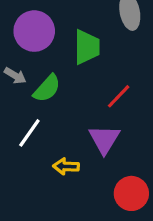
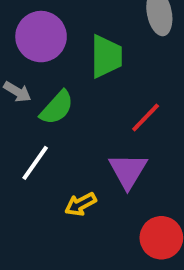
yellow arrow: (66, 166) -> (80, 204), turned -30

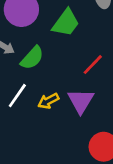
green trapezoid: (106, 56) -> (66, 23), turned 36
yellow arrow: (80, 204) -> (48, 101), moved

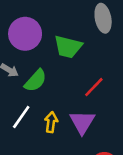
green trapezoid: (66, 23) -> (68, 47), turned 68
yellow arrow: (48, 101) -> (51, 122), turned 126

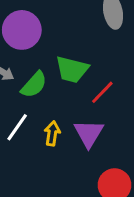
green trapezoid: (68, 47) -> (72, 69), moved

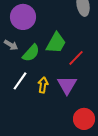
green trapezoid: (72, 69) -> (56, 43), turned -75

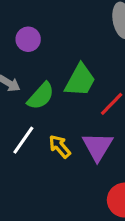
purple circle: (23, 17) -> (28, 39), size x0.6
yellow arrow: (43, 85) -> (60, 146), turned -49

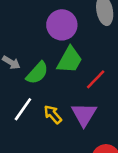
purple circle: (28, 39) -> (62, 25), moved, size x1.5

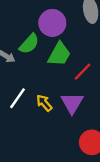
green semicircle: (37, 73) -> (29, 44), moved

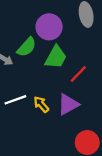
white line: (18, 98) -> (15, 100), turned 35
purple triangle: (72, 103) -> (68, 104), turned 30

